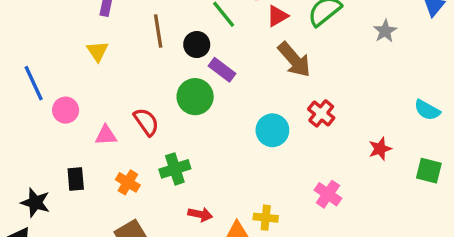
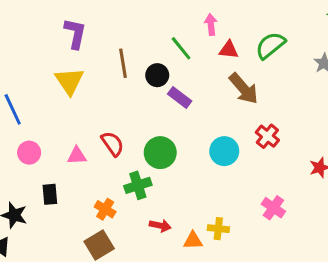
red triangle: (277, 16) -> (229, 50), turned 36
yellow triangle: (98, 51) -> (69, 81), size x1.5
green circle: (195, 97) -> (160, 153), moved
pink circle: (66, 110) -> (29, 153), moved
orange cross: (128, 182) -> (105, 209), moved

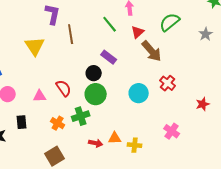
purple L-shape: (75, 33) -> (53, 14), moved
red triangle: (229, 50) -> (138, 32), moved, turned -48
black circle: (157, 75) -> (94, 73), moved
orange cross: (105, 209) -> (58, 123), moved
orange triangle: (193, 241) -> (115, 138), moved

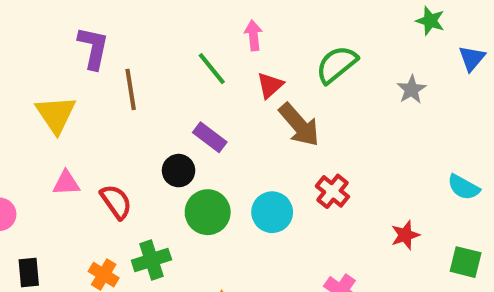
green circle: (96, 94) -> (208, 212), moved
pink triangle: (40, 96) -> (66, 183), moved

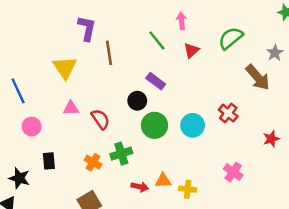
brown arrow: (299, 125) -> (258, 77), moved

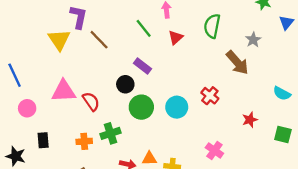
green semicircle: (231, 38) -> (212, 26), turned -40
brown line: (109, 53) -> (99, 40), turned -35
yellow triangle: (65, 68) -> (59, 40), moved
pink triangle: (71, 108) -> (64, 91), size x1.6
orange cross: (93, 162) -> (84, 141), turned -35

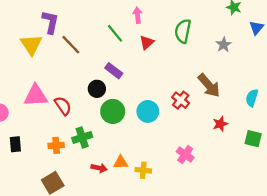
brown arrow: (237, 63) -> (209, 85), moved
cyan semicircle: (282, 93) -> (252, 98), turned 78

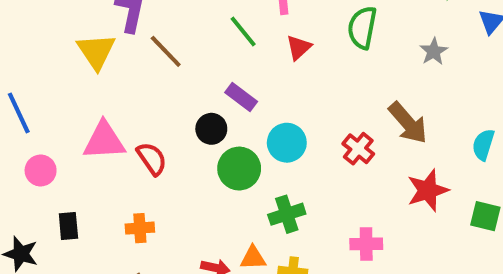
cyan circle: (148, 111) -> (287, 143), moved
red star: (220, 124) -> (428, 190), size x1.5
green cross: (82, 137) -> (287, 214), moved
pink cross: (185, 154) -> (366, 244), turned -36

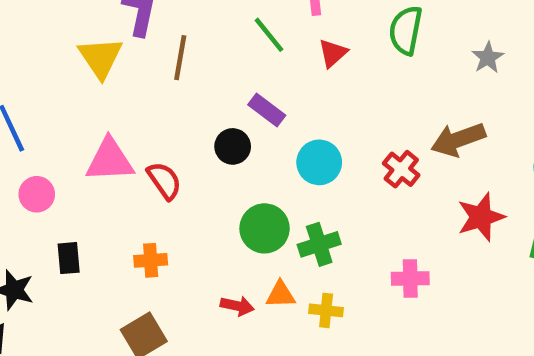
brown line: (166, 51) -> (180, 58), turned 54
brown arrow: (408, 123) -> (458, 140), turned 111
green circle: (239, 169) -> (265, 228), moved

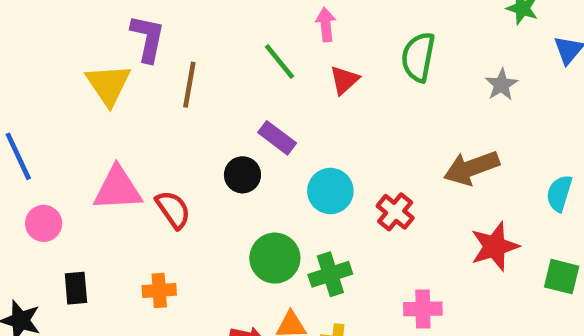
red cross: (401, 169) -> (395, 212), moved

